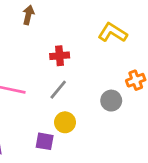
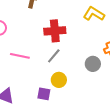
red cross: (60, 56) -> (55, 31), size x1.5

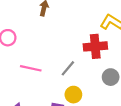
red cross: (55, 31) -> (95, 46), moved

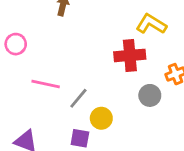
gray line: (68, 68) -> (78, 98), moved

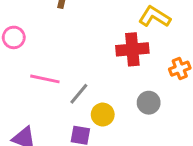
gray circle: (150, 95) -> (149, 103), moved

